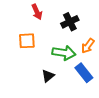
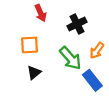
green arrow: (64, 53) -> (70, 58), turned 40
black triangle: (48, 76) -> (34, 73), moved

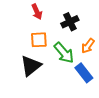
orange square: (30, 45) -> (39, 40), moved
black triangle: (34, 73) -> (31, 66), size x1.6

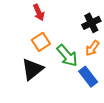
black cross: (70, 22) -> (91, 23), moved
orange square: (39, 40) -> (41, 42), turned -30

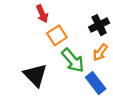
orange square: (41, 42) -> (57, 35), moved
black triangle: (32, 69) -> (35, 75), turned -35

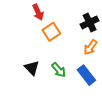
green arrow: (73, 60) -> (59, 70), moved, size x0.7
black triangle: (35, 75) -> (32, 68), size x0.7

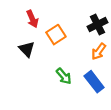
red arrow: (38, 12) -> (32, 19), moved
black triangle: (32, 68) -> (27, 49), moved

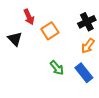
black triangle: (27, 49) -> (15, 39), moved

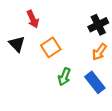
orange square: (50, 31) -> (51, 47), moved
green arrow: (57, 68) -> (64, 77), turned 63

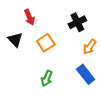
black cross: (98, 25) -> (77, 22), moved
green arrow: (64, 77) -> (47, 78), moved

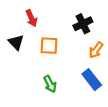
orange square: (46, 43) -> (49, 46), turned 36
green arrow: (47, 78) -> (50, 84), turned -49

